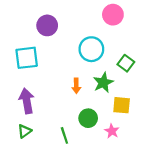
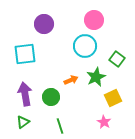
pink circle: (113, 15) -> (94, 20), moved
orange arrow: (76, 86) -> (71, 80), turned -112
yellow square: (122, 105) -> (113, 98), turned -30
green circle: (88, 118) -> (51, 97), moved

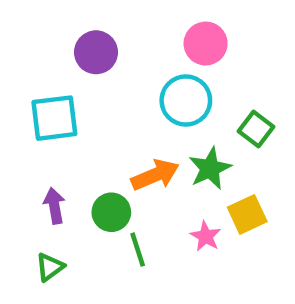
orange arrow: (71, 80) -> (155, 175), size x1.5
purple arrow: (25, 94) -> (54, 206), size x0.7
pink star: (104, 122) -> (206, 236), moved
green line: (60, 126) -> (138, 250), moved

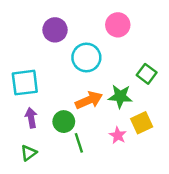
cyan circle: (186, 100) -> (86, 57), moved
cyan square: (54, 118) -> (25, 83), moved
green star: (210, 168) -> (120, 96), turned 30

